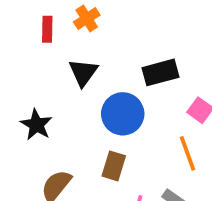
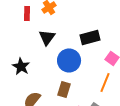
orange line: (187, 153) -> (105, 82), turned 42

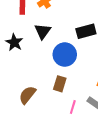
black star: (21, 66) -> (14, 42), moved

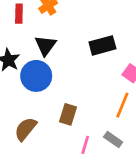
blue circle: (65, 55) -> (36, 76), moved

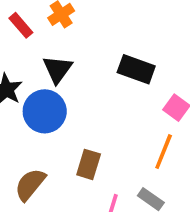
red rectangle: (19, 14) -> (21, 25), turned -42
black rectangle: (102, 45) -> (136, 69), turned 35

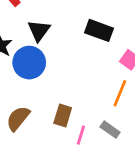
brown rectangle: (89, 164) -> (63, 116), moved

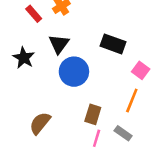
blue circle: (29, 63) -> (74, 72), moved
brown rectangle: (63, 116) -> (93, 114), moved

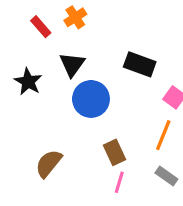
brown rectangle: (93, 114) -> (115, 152), turned -42
gray rectangle: (123, 133) -> (166, 176), moved

